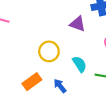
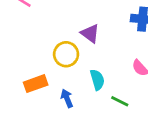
purple triangle: (77, 24) -> (90, 33), moved

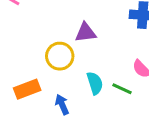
purple triangle: (90, 33) -> (85, 33), turned -42
green line: (120, 101) -> (122, 89), moved

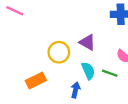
purple triangle: (85, 33) -> (87, 42), moved, turned 42
blue arrow: (62, 104) -> (76, 90), moved, turned 42

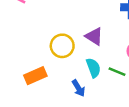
blue arrow: (76, 90) -> (78, 88), turned 133

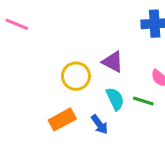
orange rectangle: (35, 76) -> (62, 119), moved

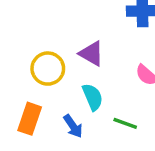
green line: (143, 101) -> (125, 123), moved
orange rectangle: (62, 119) -> (30, 119), turned -45

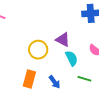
cyan semicircle: (93, 97) -> (72, 58), moved

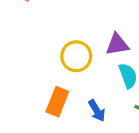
purple triangle: (63, 40) -> (117, 44), turned -42

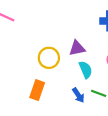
blue arrow: (97, 111) -> (78, 95), moved

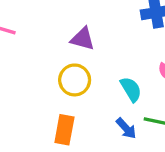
purple triangle: (77, 48) -> (83, 39), moved, turned 36

